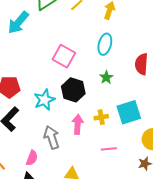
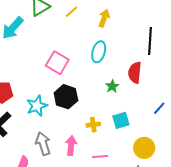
green star: (106, 77) -> (112, 86), moved
cyan square: (129, 112) -> (121, 120), size x0.7
pink arrow: (78, 124) -> (71, 145), moved

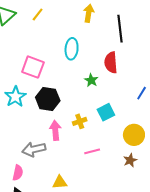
yellow arrow: (104, 18) -> (89, 13), moved
cyan star: (37, 106) -> (15, 97), moved
gray arrow: (43, 144) -> (34, 149), turned -75
pink arrow: (71, 145) -> (55, 130), moved

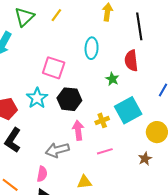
cyan square: (106, 112) -> (128, 110), size x1.5
pink line: (92, 151) -> (105, 151), moved
brown star: (130, 160) -> (145, 159), moved

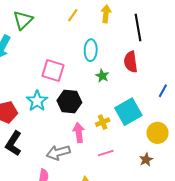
yellow line: (56, 15) -> (73, 15), moved
green star: (112, 79) -> (102, 76), moved

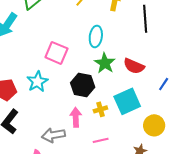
red semicircle: (131, 62) -> (134, 66), moved, turned -65
green star: (102, 76) -> (105, 63), size x1.5
black hexagon: (69, 102) -> (83, 85), moved

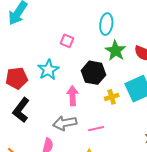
pink square: (56, 53) -> (67, 41), size x0.6
pink arrow: (76, 117) -> (73, 96), moved
pink line: (101, 140) -> (96, 129), moved

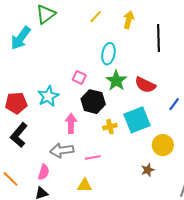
pink square: (67, 41) -> (79, 77), moved

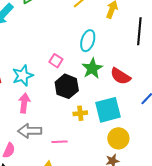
pink arrow: (71, 123) -> (24, 103), moved
yellow circle: (163, 145) -> (118, 138), moved

